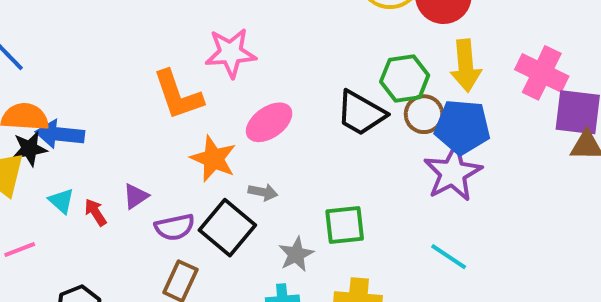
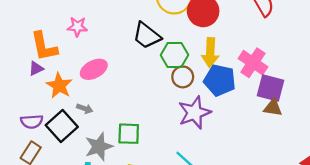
pink star: (231, 53) -> (77, 27), size x0.7
black trapezoid: (361, 113) -> (147, 36), moved
blue pentagon: (462, 127) -> (220, 80), moved
purple triangle: (136, 196) -> (36, 68), moved
gray star: (296, 254) -> (99, 147), size x1.4

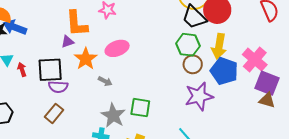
black trapezoid: (147, 36) -> (194, 17), moved
black square: (62, 126) -> (50, 70), moved, turned 32
gray star: (99, 147) -> (113, 115), turned -30

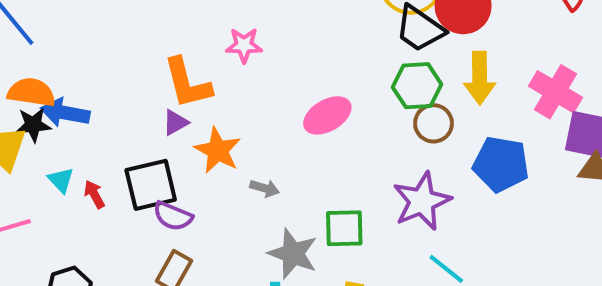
pink ellipse: (117, 48) -> (327, 115), moved
blue pentagon: (224, 71) -> (501, 164), moved
purple semicircle: (58, 87) -> (173, 216), turned 30
purple star: (199, 96) -> (422, 201), moved

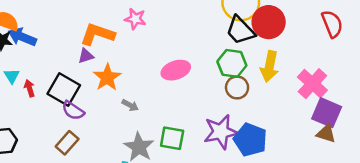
orange L-shape: (187, 83) -> (97, 34), turned 112
blue pentagon: (501, 164) -> (250, 140), moved
black square: (151, 185) -> (64, 90), turned 32

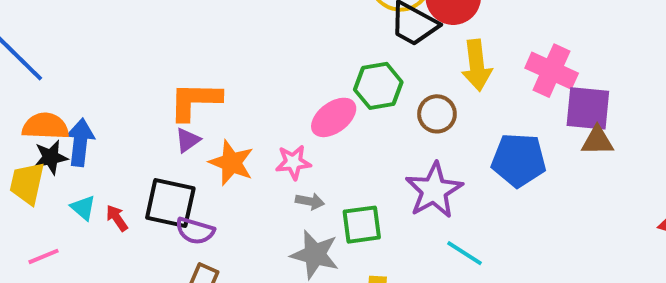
pink star: (135, 19) -> (293, 162), moved
blue arrow: (22, 37) -> (80, 142), turned 92
green hexagon: (232, 63) -> (378, 86), moved
gray arrow: (130, 105) -> (310, 201), moved
blue pentagon: (250, 140) -> (519, 160), moved

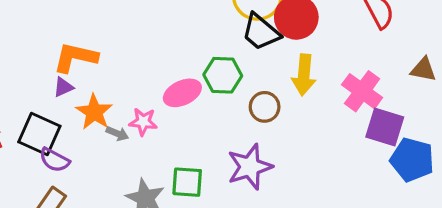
brown triangle: (597, 141) -> (423, 69), moved
blue pentagon: (519, 160) -> (412, 160), moved
gray arrow: (310, 201) -> (117, 134), moved

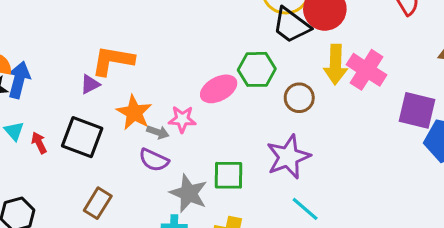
purple triangle: (63, 87) -> (90, 84), moved
pink cross: (362, 91) -> (367, 70), moved
purple semicircle: (54, 160) -> (154, 160), moved

